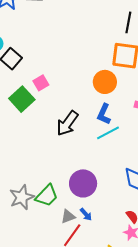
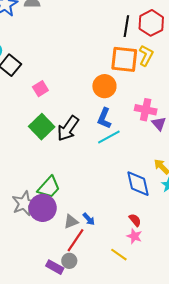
green square: (22, 99) -> (42, 127), moved
purple circle: (83, 183) -> (43, 208), moved
green trapezoid: (47, 196) -> (49, 187), moved

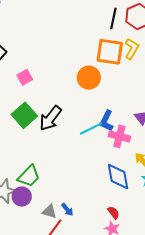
pink cross: (146, 110) -> (119, 136), moved
blue L-shape: (104, 118) -> (107, 121), moved
purple circle: (43, 208) -> (22, 197), size x0.7
gray triangle: (71, 222) -> (49, 211), turned 35

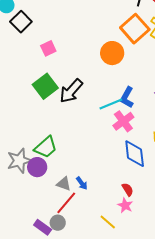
orange square: (110, 52) -> (135, 29), turned 36
pink cross: (119, 136) -> (123, 121), moved, turned 35

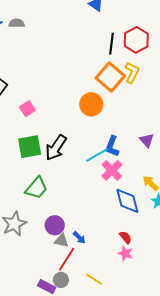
green square: (45, 86) -> (30, 147), turned 35
green trapezoid: (46, 147) -> (36, 188), moved
purple circle: (37, 167) -> (55, 225), moved
yellow line: (108, 222) -> (94, 279), moved

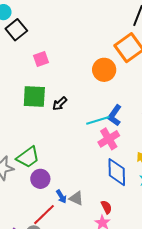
black arrow: (56, 148) -> (60, 104), size x0.6
green trapezoid: (36, 188) -> (28, 157), moved
gray triangle: (61, 241) -> (76, 198), moved

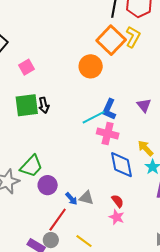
black arrow: (60, 104) -> (44, 105), moved, turned -49
pink cross: (109, 139) -> (108, 133), turned -35

